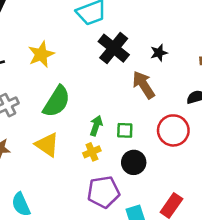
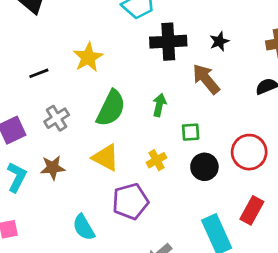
black cross: (114, 48) -> (168, 42), turned -36
green arrow: (96, 126) -> (159, 105), moved
red circle: (173, 130) -> (249, 152), moved
purple pentagon: (103, 192) -> (130, 201), moved

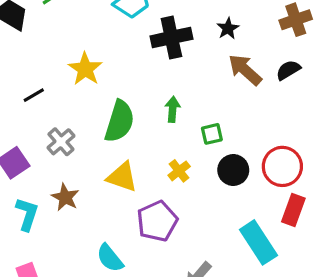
brown arrow: (206, 79) -> (245, 70), moved
red circle: (249, 152) -> (282, 166), moved
brown star: (53, 168) -> (65, 197), turned -30

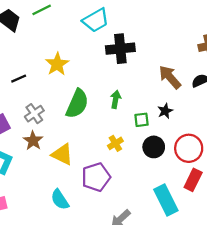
black star: (228, 28) -> (165, 111), moved
yellow triangle: (122, 177) -> (62, 154), moved
brown star: (65, 197) -> (33, 141), moved

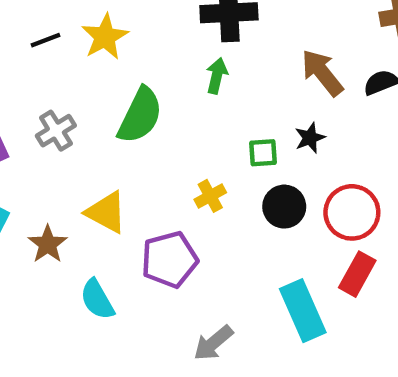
black line: (19, 79) -> (45, 40), moved
green arrow: (116, 99) -> (217, 76), moved
brown star: (33, 141) -> (48, 244), moved

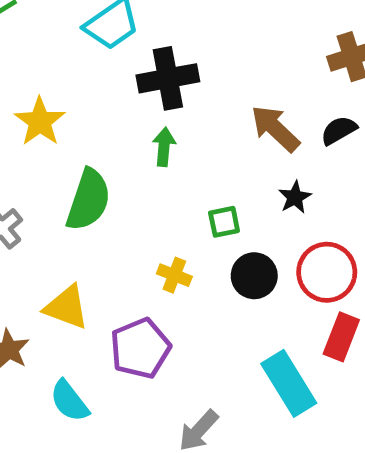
black star: (310, 138) -> (295, 197), moved
yellow cross: (210, 196) -> (174, 275), turned -32

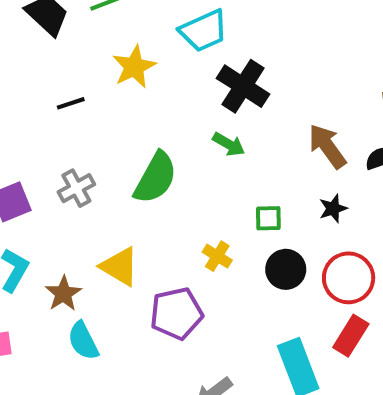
black cross: (168, 78) -> (243, 86), turned 33
yellow star: (40, 122) -> (134, 67), moved
green arrow: (164, 147) -> (229, 144), turned 104
cyan semicircle: (69, 401) -> (83, 341), moved

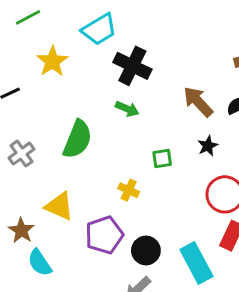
black circle: (286, 269) -> (146, 250), moved

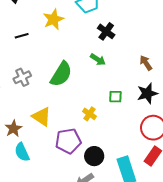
black cross: (132, 66) -> (106, 31), size x0.7
brown arrow: (198, 102) -> (146, 63), size x0.7
black star: (208, 146) -> (147, 93), size x1.5

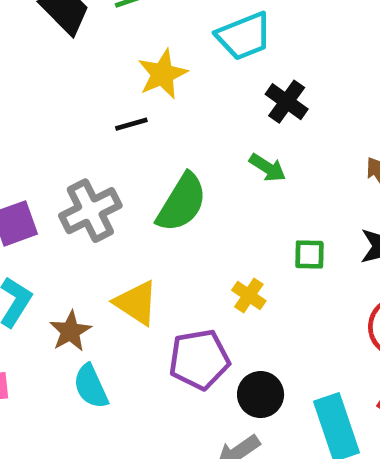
black line: (22, 36) -> (131, 124), moved
gray cross: (22, 77) -> (90, 211), size x1.4

